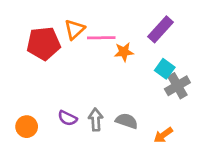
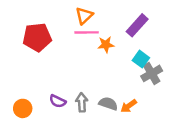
orange triangle: (75, 29) -> (84, 16), moved
orange arrow: (163, 135) -> (129, 106), moved

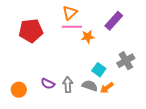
cyan square: (141, 59) -> (99, 70), moved

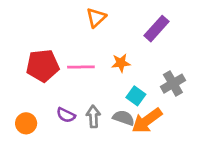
pink line: (72, 27) -> (81, 67), moved
red pentagon: (31, 31) -> (43, 66), moved
orange star: (88, 37) -> (121, 63), moved
orange arrow: (107, 88) -> (147, 121), size x1.6

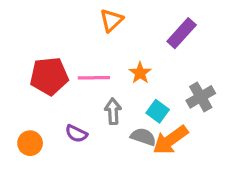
orange star: (121, 63) -> (140, 73), turned -30
gray arrow: (93, 116) -> (113, 111), moved

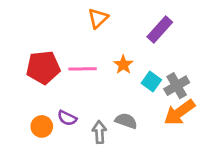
gray arrow: (113, 111) -> (99, 132), moved
cyan square: (158, 111) -> (151, 81), moved
orange arrow: (170, 140) -> (179, 112), moved
orange circle: (30, 143) -> (42, 126), moved

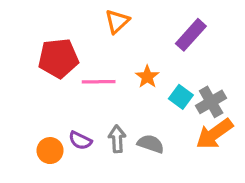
red pentagon: (43, 67) -> (58, 58), moved
gray arrow: (99, 132) -> (117, 139), moved

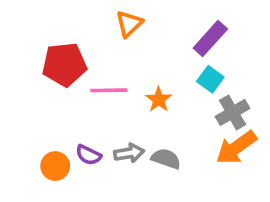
orange star: (147, 77) -> (159, 100), moved
cyan square: (181, 97) -> (210, 79), moved
gray arrow: (117, 139) -> (129, 153), turned 84

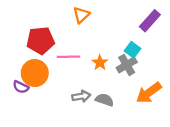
purple rectangle: (210, 39) -> (150, 21), moved
gray cross: (233, 112) -> (127, 65), moved
purple semicircle: (88, 155) -> (21, 87), moved
orange circle: (55, 166) -> (35, 73), moved, size x1.5

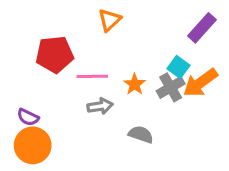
orange circle: (35, 73) -> (33, 145), moved
orange arrow: (149, 93) -> (200, 83), moved
gray arrow: (81, 96) -> (100, 106), moved

